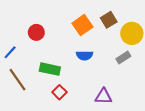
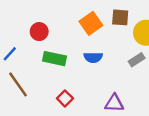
brown square: (109, 20) -> (120, 17), turned 35
green rectangle: (50, 69) -> (54, 59), moved

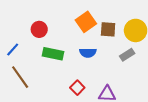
brown square: (120, 17) -> (108, 29), moved
red square: (65, 98) -> (77, 88), moved

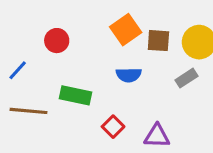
green rectangle: (53, 54) -> (76, 95), moved
brown line: (20, 77) -> (29, 111), turned -50

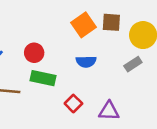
red circle: (57, 41) -> (34, 53), moved
brown square: (158, 41) -> (111, 22), moved

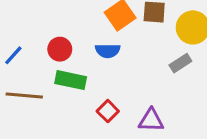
blue semicircle: (86, 62) -> (108, 51), moved

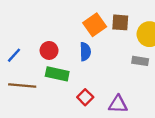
blue semicircle: (108, 51) -> (85, 52), turned -90
gray rectangle: (180, 63) -> (140, 61), turned 42

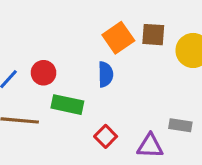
red circle: (49, 50) -> (44, 73), moved
gray rectangle: (140, 61) -> (180, 125), moved

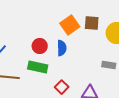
red circle: (44, 73) -> (40, 46), moved
gray rectangle: (180, 125) -> (109, 65), moved

